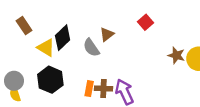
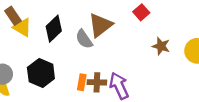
brown triangle: (107, 34) -> (100, 25), size x1.6
yellow triangle: (46, 48) -> (22, 27), moved
brown star: (176, 55) -> (161, 46), moved

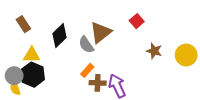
yellow triangle: (22, 27) -> (32, 55), moved, turned -30
black hexagon: (41, 73) -> (33, 75), moved
orange rectangle: (82, 82) -> (87, 70), moved, turned 32

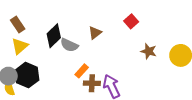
brown triangle: (101, 32) -> (95, 33), size x0.6
gray semicircle: (86, 45) -> (69, 45), moved, turned -30
yellow triangle: (32, 55) -> (20, 46), moved, turned -42

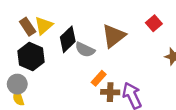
brown triangle: (95, 33) -> (114, 36), size x1.6
yellow triangle: (20, 46) -> (44, 26), moved
black hexagon: (27, 75) -> (31, 57), moved

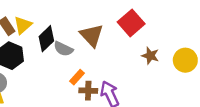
red square: (154, 23) -> (131, 23), size x1.6
brown triangle: (114, 36) -> (92, 35), turned -35

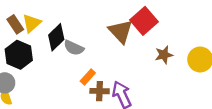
brown triangle: (92, 35) -> (121, 31), moved
brown star: (150, 56) -> (164, 55), turned -30

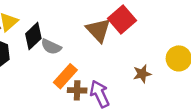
brown star: (164, 55) -> (142, 74), moved
orange rectangle: (88, 77) -> (65, 76), size x1.5

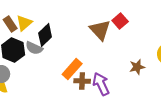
red square: (122, 19) -> (120, 21), size x0.7
gray semicircle: (51, 47) -> (34, 48), moved

